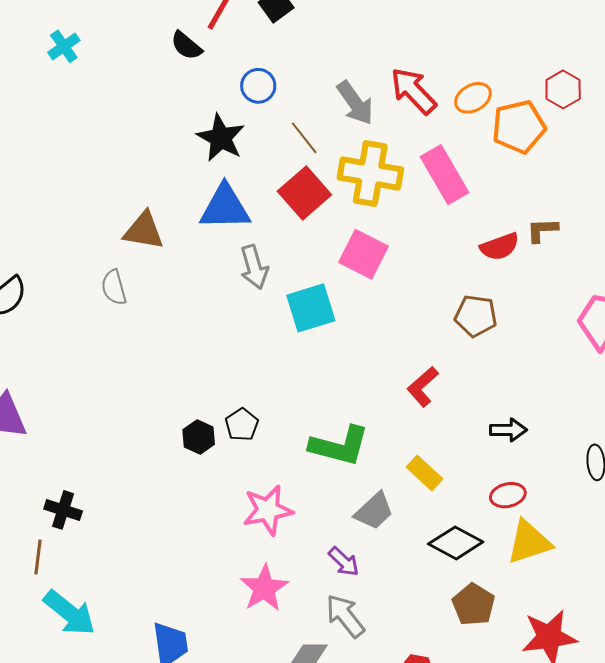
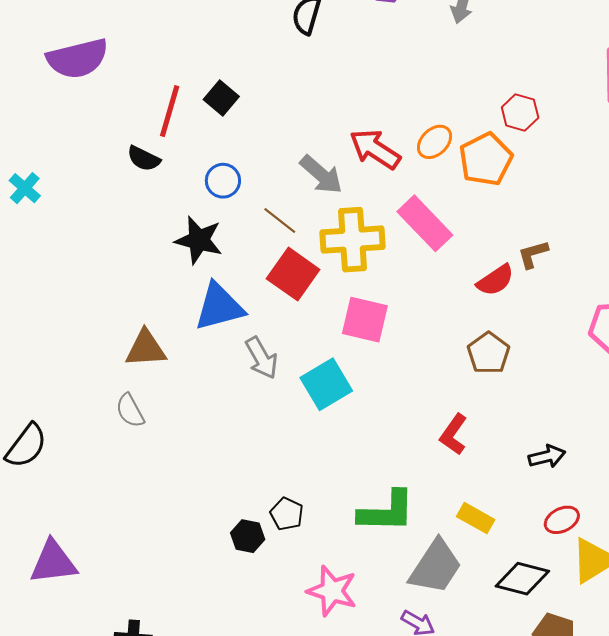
brown pentagon: (476, 316) -> (488, 353), turned -30
pink star: (268, 510) -> (332, 591), turned -30
gray trapezoid: (374, 511) -> (436, 567), size x1.4

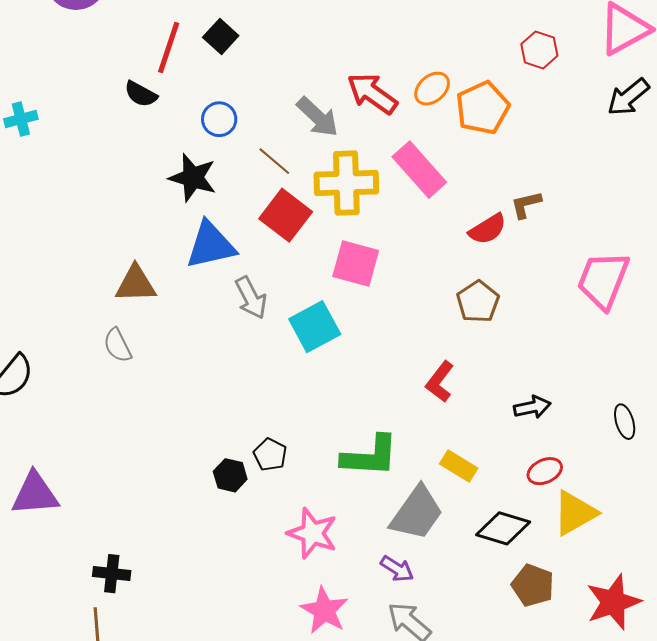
red hexagon: (520, 112) -> (539, 50), moved
cyan cross: (25, 188) -> (21, 119), turned 32

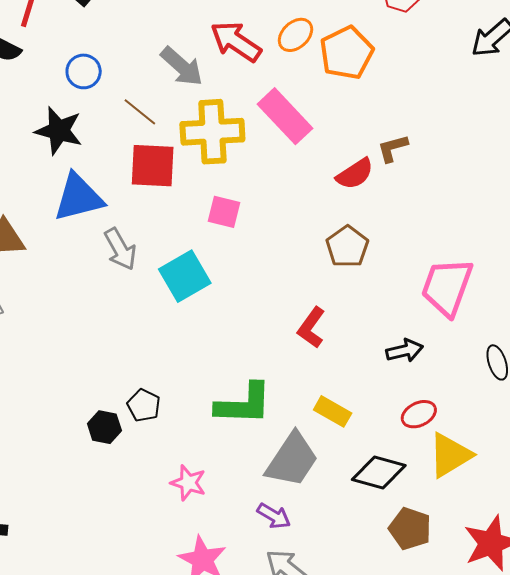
red square: (286, 215) -> (153, 166), turned -33
pink square: (356, 263) -> (224, 212), size x0.7
pink trapezoid: (603, 280) -> (447, 287), moved
pink star: (312, 533) -> (188, 483), size x0.7

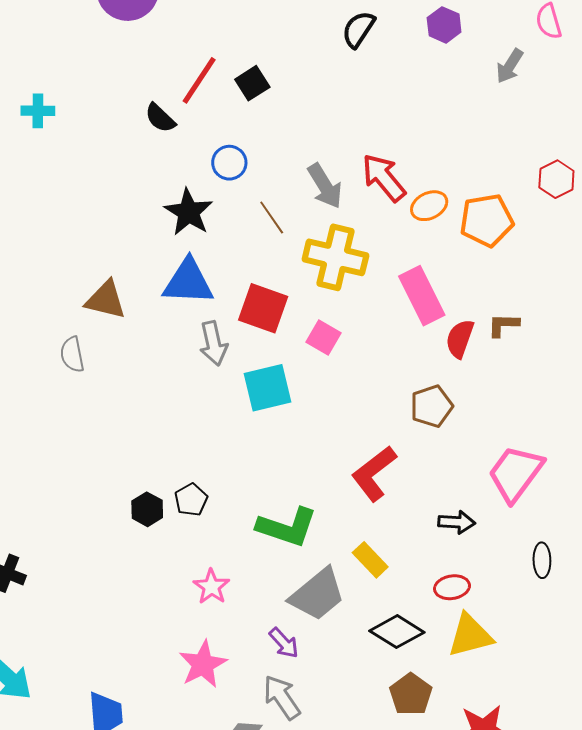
orange ellipse: (295, 35) -> (429, 206), moved
pink rectangle: (285, 116) -> (422, 296), moved
red square: (153, 166) -> (263, 308), moved
red semicircle: (355, 174) -> (460, 339), turned 126
red L-shape: (311, 328) -> (374, 473), size x1.4

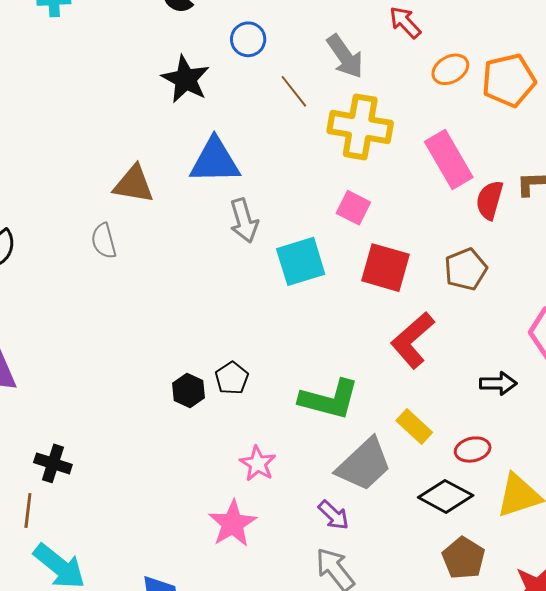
red arrow: (384, 178) -> (405, 22), moved, size x0.7
black star: (189, 212) -> (186, 79), moved
red square: (263, 308) -> (386, 268), moved
red ellipse: (452, 587) -> (473, 450), moved
pink star: (203, 664) -> (233, 524), moved

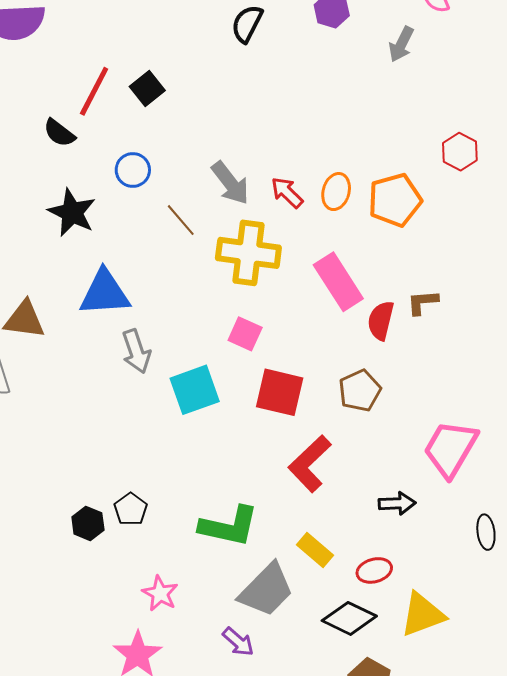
red arrow: (405, 22) -> (287, 192), moved
orange ellipse: (450, 69) -> (336, 192), turned -42

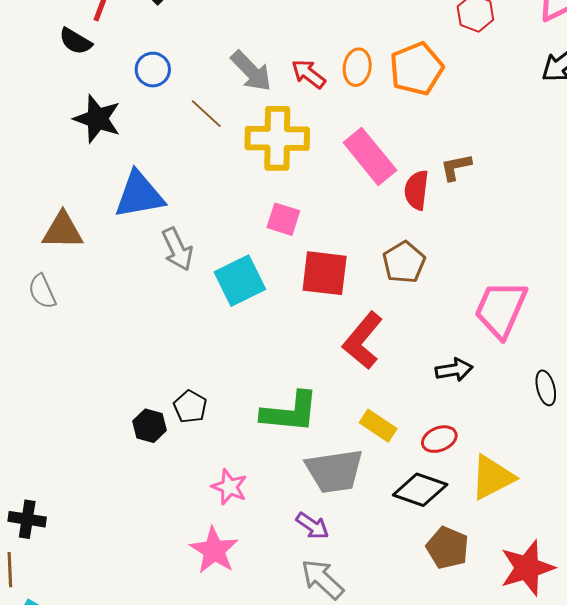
gray trapezoid: (266, 590) -> (334, 471), turned 44

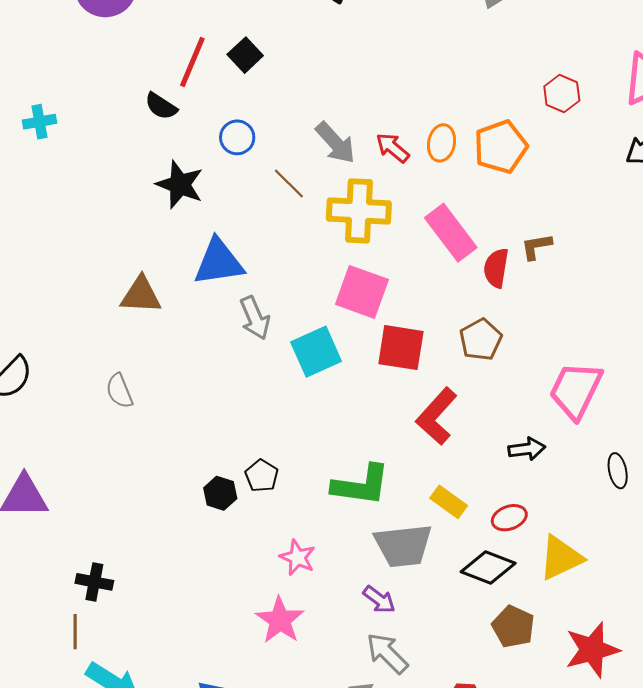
pink square: (283, 219) -> (362, 292), size x1.6
gray semicircle: (42, 291) -> (119, 391), moved

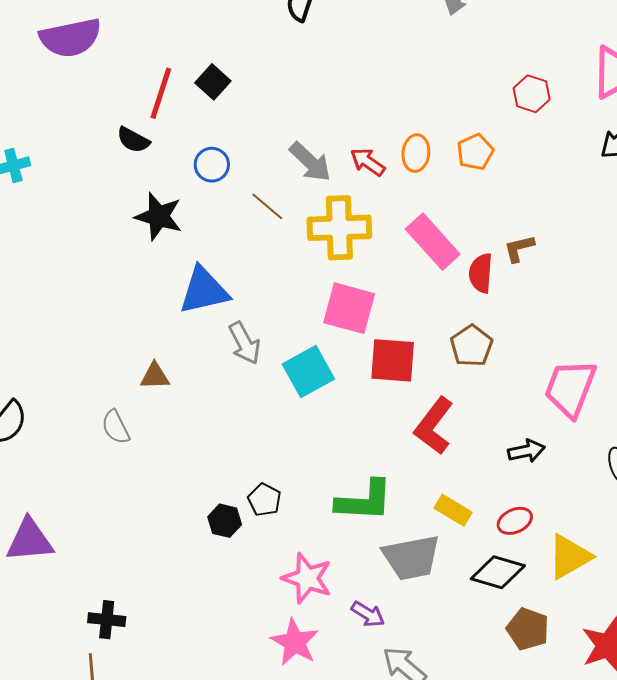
orange pentagon: (501, 147) -> (475, 152), size x0.7
brown triangle: (141, 295) -> (155, 376), moved, size x0.7
pink star: (298, 557) -> (307, 578), size x1.4
purple arrow: (379, 600) -> (368, 614), moved

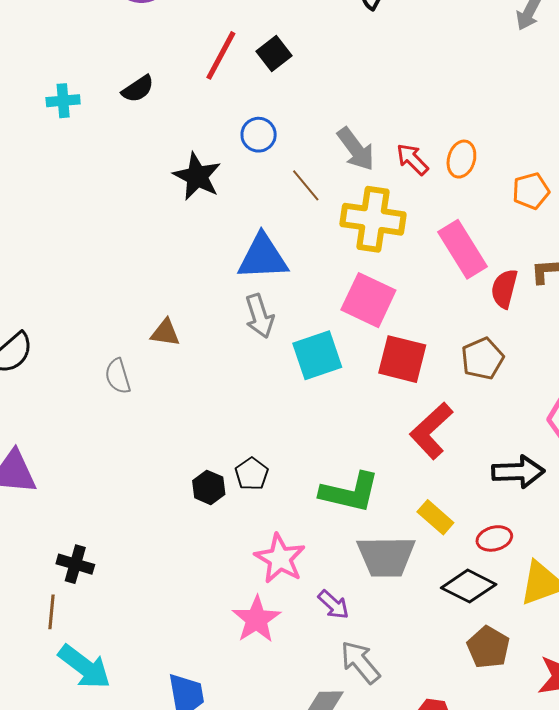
black semicircle: (133, 140) -> (138, 89), moved, turned -72
orange pentagon: (475, 152) -> (531, 191), moved
blue triangle: (204, 291) -> (263, 257), moved
black arrow: (526, 451) -> (518, 472), size x1.4

